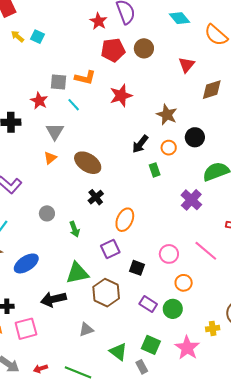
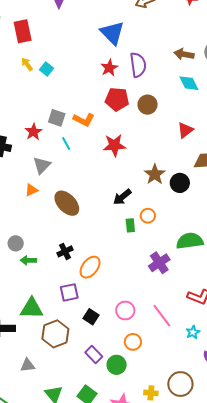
black circle: (195, 137) -> (180, 183), moved
orange circle: (169, 148) -> (148, 216), moved
black cross: (96, 197) -> (65, 251), moved
green arrow: (74, 229) -> (28, 260), moved, turned 98

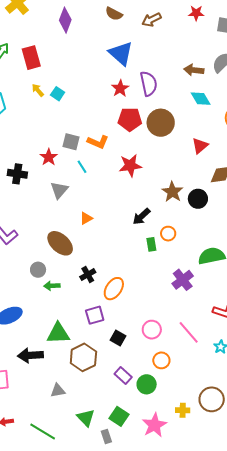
brown circle: (148, 105) -> (161, 123), size x1.4
orange triangle: (31, 190) -> (86, 218), moved
brown ellipse: (67, 203) -> (60, 243), moved

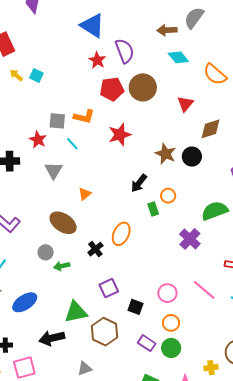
orange ellipse: (114, 289) -> (121, 234), moved
orange circle: (161, 360) -> (171, 323), moved

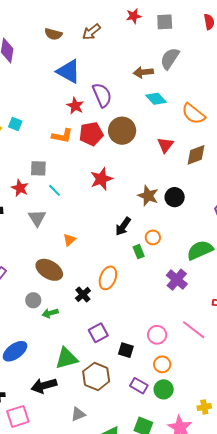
orange L-shape: (84, 117) -> (62, 136), moved
brown diamond: (211, 129) -> (196, 155), moved

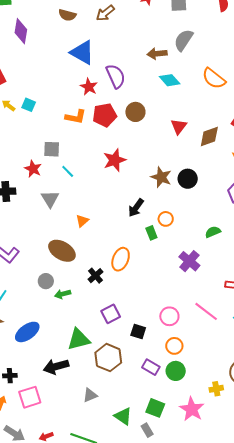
orange semicircle: (193, 114) -> (214, 78), moved
brown circle: (122, 131) -> (135, 112), size x0.7
green semicircle: (200, 250) -> (213, 232), size x0.6

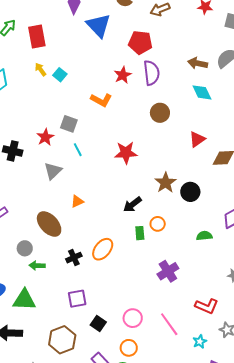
blue triangle: (82, 52) -> (99, 25), moved
red pentagon: (105, 115) -> (140, 43), moved
green semicircle: (213, 232) -> (204, 236), moved
green triangle: (79, 339) -> (24, 300), moved

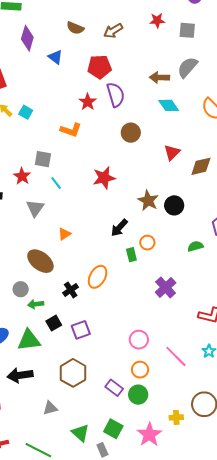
blue triangle: (99, 25) -> (55, 57), size x0.6
black square: (98, 323) -> (54, 323), moved, turned 35
pink line: (169, 324) -> (176, 356), moved

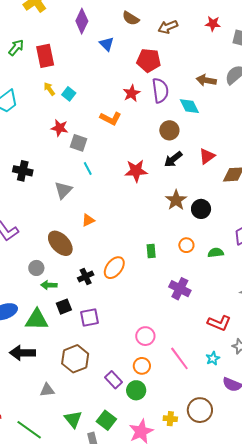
cyan diamond: (169, 105) -> (189, 106), moved
red star: (22, 176) -> (60, 128), moved, turned -30
black arrow: (119, 228) -> (173, 159), moved
orange circle: (147, 243) -> (186, 245), moved
purple cross: (166, 287) -> (180, 289), turned -30

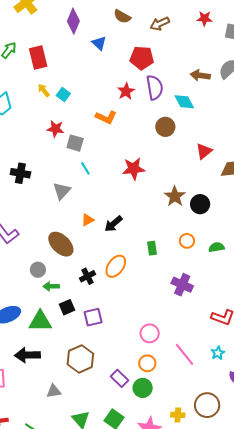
black arrow: (173, 159) -> (113, 224), moved

